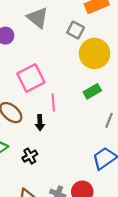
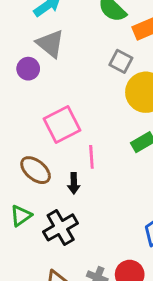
gray triangle: (38, 18) -> (50, 44), moved
black cross: (30, 156) -> (61, 227), size x1.6

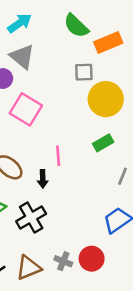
gray square: (121, 61) -> (84, 72), turned -30
pink square: (62, 125) -> (26, 109), moved, turned -32

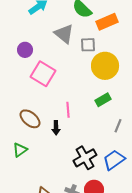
gray triangle: (22, 57) -> (64, 34), moved
black cross: (31, 217) -> (85, 158), moved

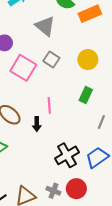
gray square: (88, 45) -> (51, 60), moved, turned 35
yellow circle: (105, 66) -> (88, 60), size x0.7
green rectangle: (103, 100) -> (86, 95), turned -35

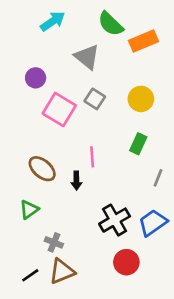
gray cross: (53, 191) -> (54, 242), moved

